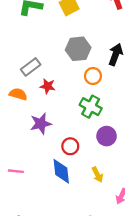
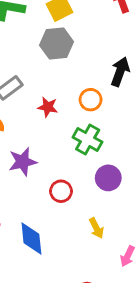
gray hexagon: (78, 49) -> (57, 44), moved
red star: (48, 86) -> (48, 107), moved
blue diamond: (61, 171) -> (31, 238), moved

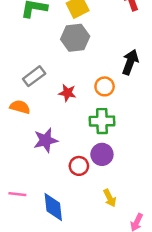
green cross: (88, 140) -> (102, 121), turned -30
purple circle: (108, 178) -> (102, 154), moved

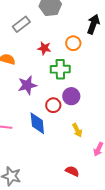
gray rectangle: (34, 76) -> (21, 24), moved
green cross: (102, 121) -> (60, 69), moved
blue diamond: (53, 207) -> (37, 123), moved

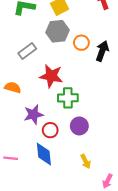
orange circle: (73, 43) -> (81, 43), moved
red star: (44, 48) -> (51, 76), size x1.6
red circle: (53, 105) -> (50, 130), moved

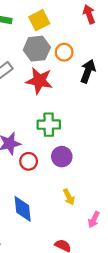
orange circle: (81, 43) -> (64, 52), moved
red star: (51, 76) -> (39, 81), moved
blue diamond: (44, 154) -> (23, 209), moved

